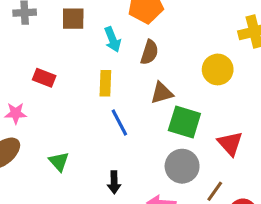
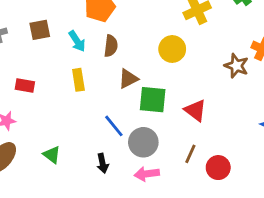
blue line: (119, 123) -> (114, 126), moved
gray circle: (182, 166) -> (143, 142), moved

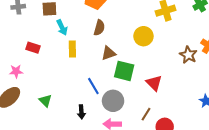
cyan arrow: (77, 41) -> (62, 27), moved

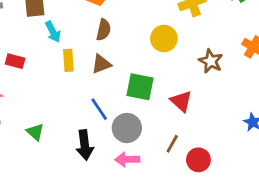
brown triangle: (109, 53) -> (101, 64), moved
brown star: (188, 55) -> (211, 61), moved
black arrow: (81, 112) -> (85, 145), size x1.5

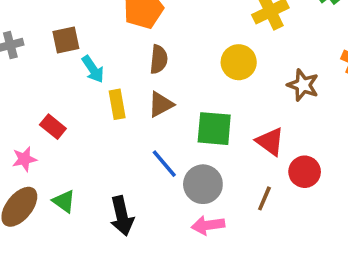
red rectangle: (15, 61) -> (53, 127), moved, turned 30
green triangle: (35, 132) -> (64, 201), moved
black arrow: (85, 145) -> (122, 216), moved
red circle: (198, 160) -> (305, 172), moved

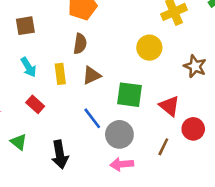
brown semicircle: (159, 59) -> (80, 44), moved
cyan arrow: (93, 69) -> (29, 67), moved
red rectangle: (53, 127) -> (35, 104), moved

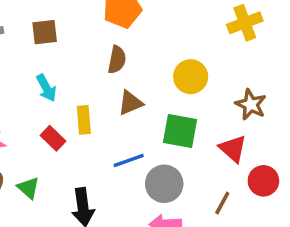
yellow circle: (149, 48) -> (191, 77), moved
brown star: (195, 66) -> (251, 105), moved
yellow rectangle: (60, 74) -> (84, 120), moved
blue line: (92, 118) -> (129, 160), turned -75

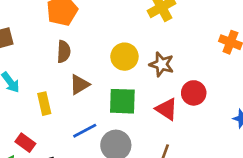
brown star: (251, 105) -> (162, 64), moved
red rectangle: (53, 138) -> (25, 143), moved
red circle: (263, 181) -> (194, 93), moved

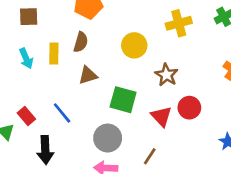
yellow circle: (124, 57) -> (134, 45), moved
yellow rectangle: (44, 104) -> (54, 54), moved
blue line: (85, 131) -> (62, 113), moved, turned 65

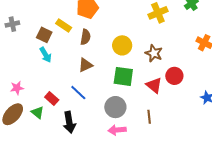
brown square: (29, 17) -> (44, 35), moved, turned 35
yellow circle: (134, 45) -> (122, 45), moved
yellow rectangle: (54, 54) -> (64, 25), moved, turned -49
brown triangle: (88, 75) -> (85, 65), moved
brown line: (150, 156) -> (149, 117), turned -32

